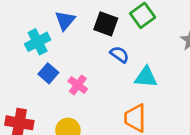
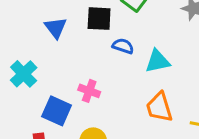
cyan cross: (38, 42) -> (24, 74), moved
blue square: (48, 73) -> (57, 111), moved, size x1.4

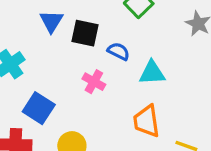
black square: (99, 19) -> (85, 33), moved
pink cross: (89, 91) -> (94, 82), moved

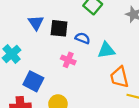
orange trapezoid: (146, 121) -> (119, 77), moved

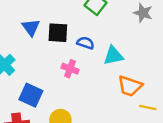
orange trapezoid: (119, 77) -> (130, 86), turned -55

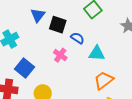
orange trapezoid: (130, 86) -> (104, 80), turned 110

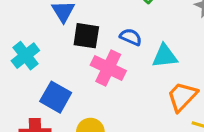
black square: (58, 25) -> (86, 36), moved
pink cross: (60, 55) -> (108, 68), size x1.5

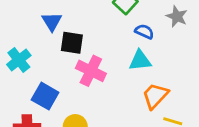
blue semicircle: (131, 37) -> (144, 32), moved

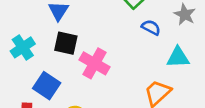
black square: (72, 43) -> (66, 43), moved
cyan triangle: (140, 61) -> (178, 57), moved

